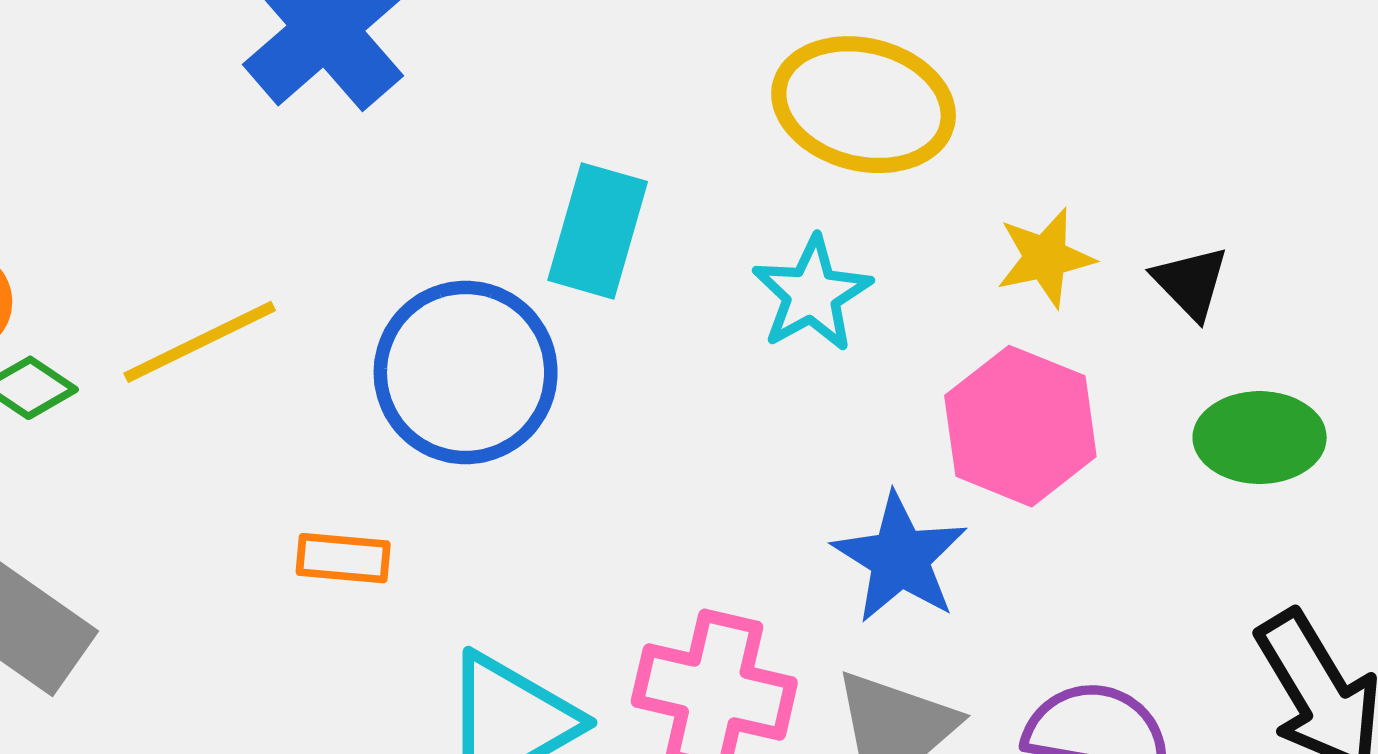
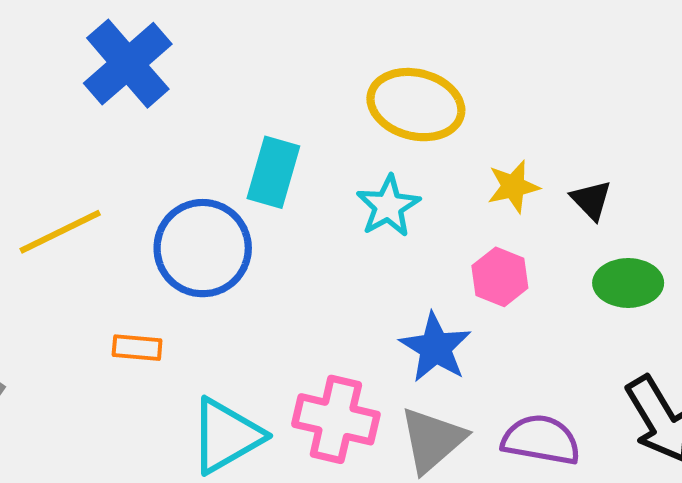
pink hexagon: (1020, 426) -> (500, 277), size x0.7

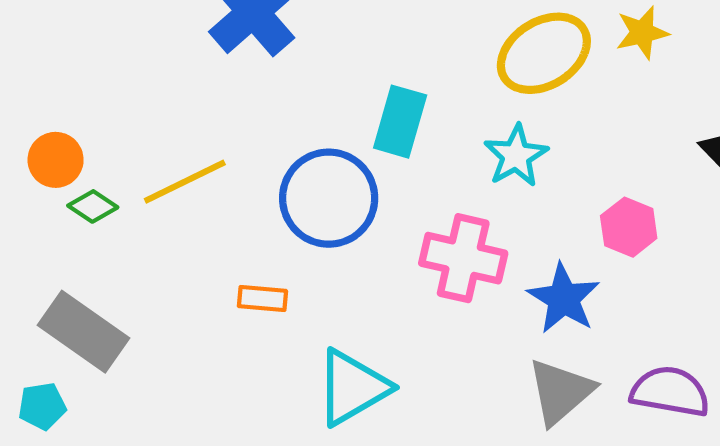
yellow ellipse: (416, 105) -> (544, 53), turned -46
yellow star: (513, 187) -> (642, 33), moved
pink cross: (336, 419) -> (463, 258), moved

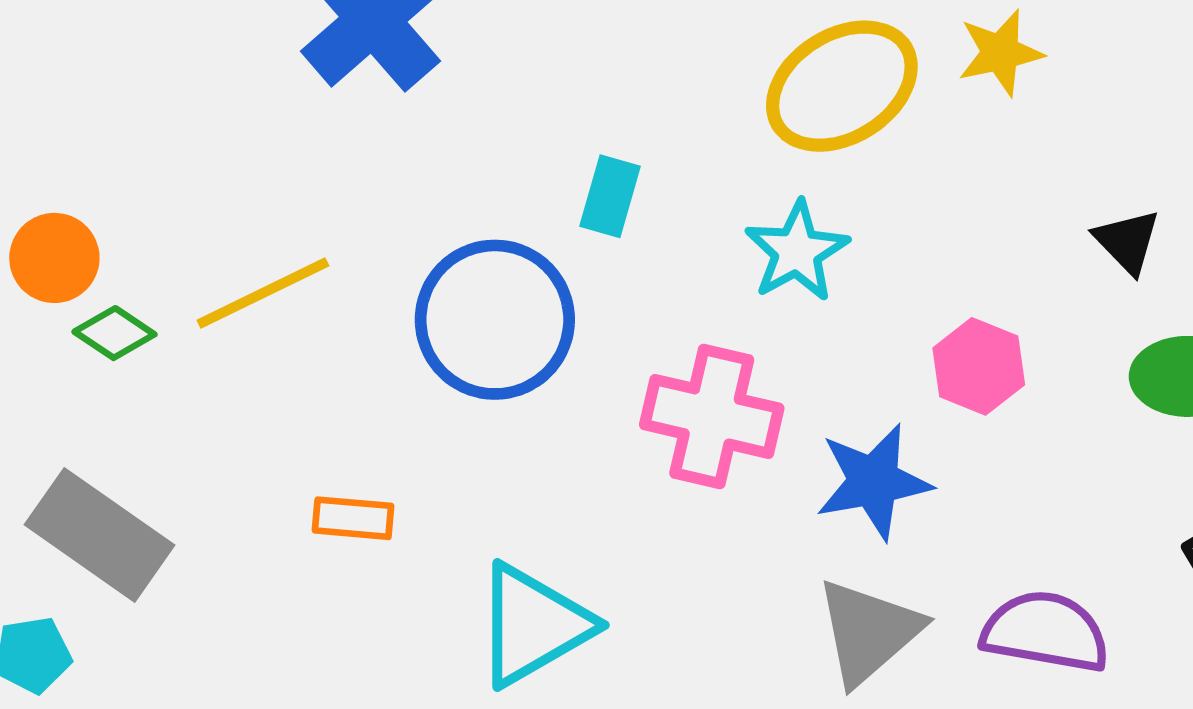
cyan rectangle: (400, 122) -> (610, 196), size x0.7
orange rectangle: (262, 299) -> (353, 518), moved
blue star: (564, 299) -> (874, 482), turned 30

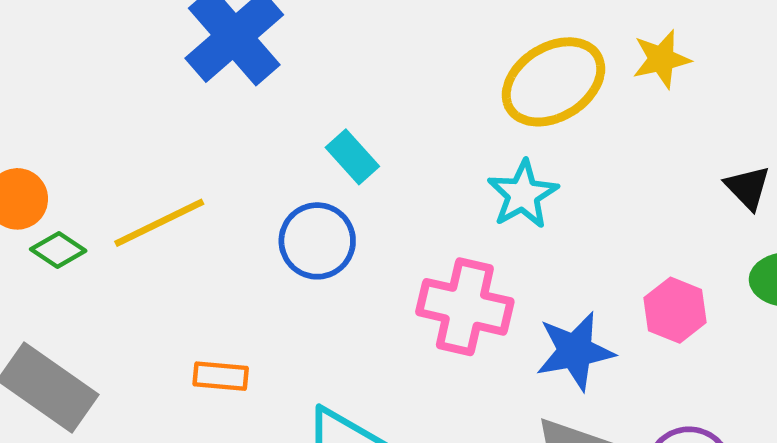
cyan rectangle: (610, 196) -> (352, 157), moved, turned -58
blue circle: (495, 320) -> (317, 241), size x0.7
pink hexagon: (979, 366) -> (675, 310), moved

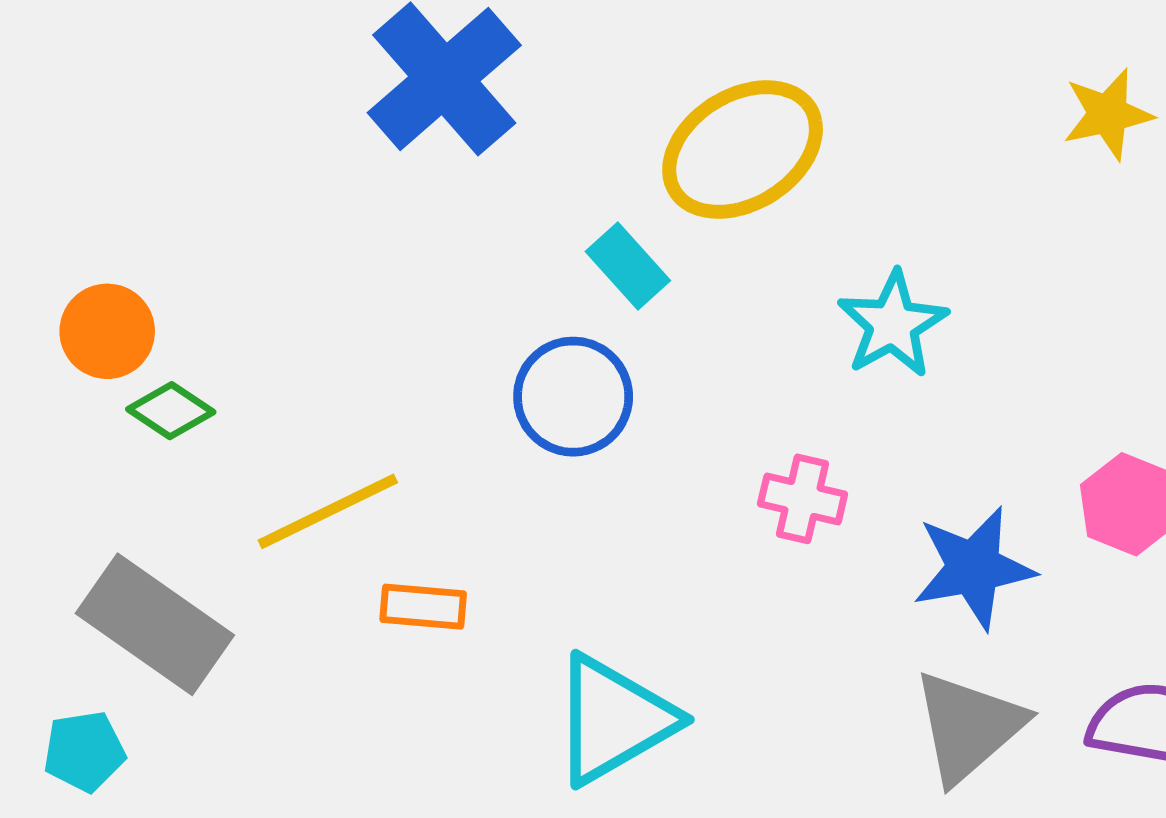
yellow ellipse: (553, 82) -> (743, 150), moved
yellow line: (159, 223) -> (328, 511), moved
pink cross: (465, 307) -> (803, 499), size x0.6

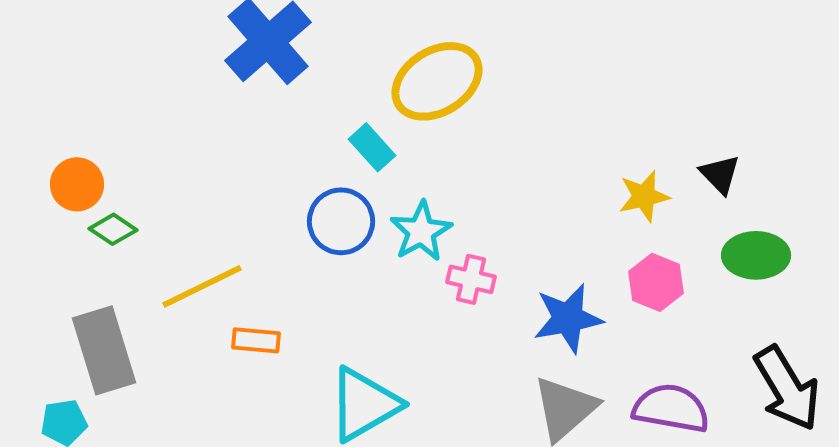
yellow star: (1108, 114) -> (644, 196), moved
cyan star: (893, 324) -> (421, 231), moved
gray rectangle: (155, 624) -> (104, 350), turned 38

